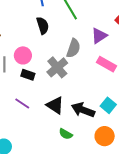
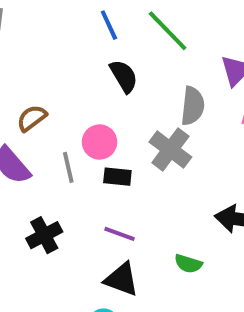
black triangle: (55, 105) -> (121, 279), moved
green semicircle: (66, 134) -> (188, 264), moved

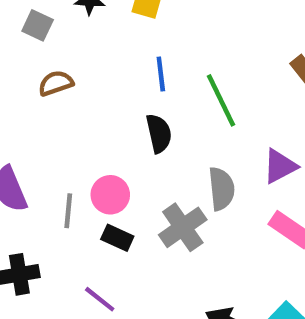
gray semicircle: (193, 106) -> (221, 189), turned -30
brown semicircle: (32, 118) -> (56, 83), moved

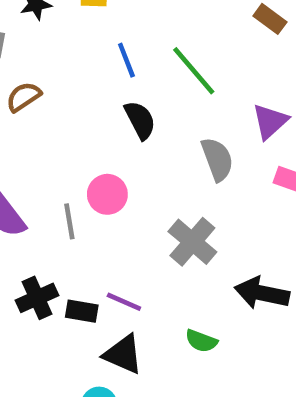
gray cross: (183, 227) -> (192, 242), moved
black rectangle: (117, 238) -> (82, 311), moved

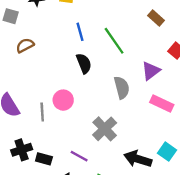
purple line: (124, 302) -> (79, 156), moved

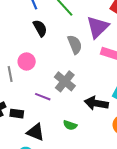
purple triangle: (151, 71) -> (98, 27), size x1.4
purple line: (79, 156) -> (43, 97), moved

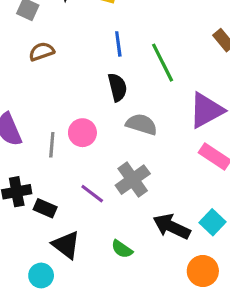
gray semicircle: (75, 45) -> (142, 124), moved, turned -66

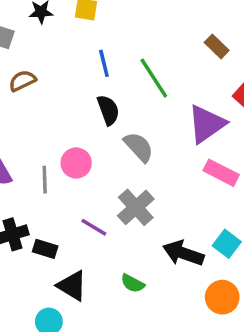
gray semicircle: (142, 124) -> (139, 147), turned 36

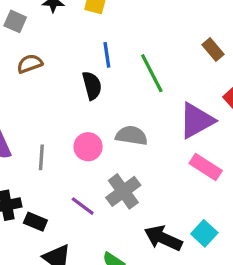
black semicircle: (108, 110) -> (92, 86), moved
gray semicircle: (139, 147) -> (131, 136), turned -44
pink circle: (76, 163) -> (88, 147), moved

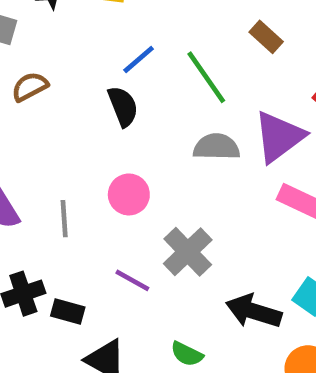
brown rectangle: (213, 50) -> (266, 37), moved
blue line: (107, 55) -> (139, 60), turned 65
gray semicircle: (131, 136) -> (216, 147), moved

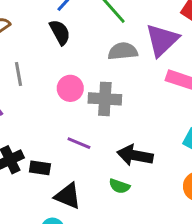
gray line: (64, 219) -> (19, 74), moved
gray cross: (188, 252) -> (105, 99), moved, turned -36
black arrow: (254, 311) -> (135, 155), moved

